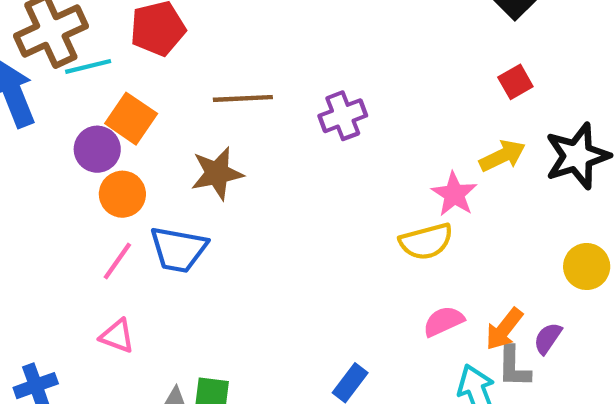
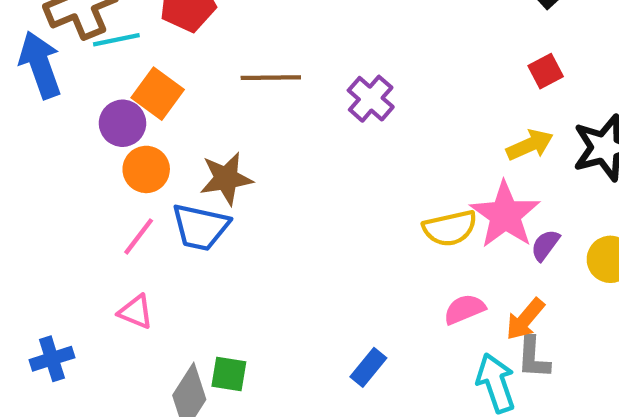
purple cross: (343, 116) -> (371, 99), turned -30
brown star: (217, 173) -> (226, 179), moved
pink star: (454, 194) -> (505, 215), moved, size x1.5
purple semicircle: (548, 338) -> (545, 245), moved

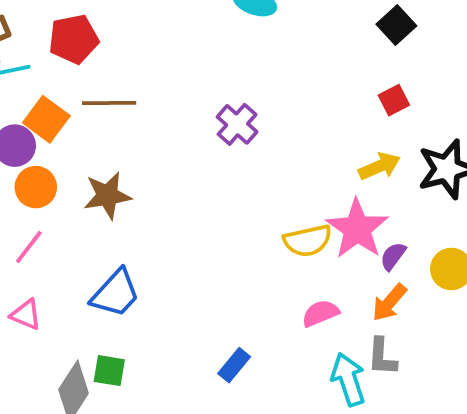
brown line: (271, 78) -> (109, 103), moved
blue trapezoid: (200, 227) -> (115, 293), moved, turned -60
orange arrow: (525, 319) -> (389, 303), moved

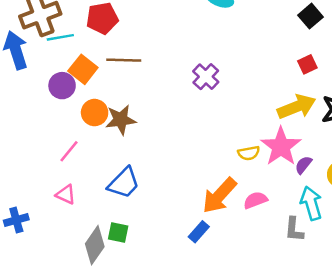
yellow arrow: (379, 166) -> (297, 107), size x1.4
orange circle: (36, 187) -> (95, 113), moved
yellow semicircle: (308, 241) -> (249, 153), size x0.7
orange arrow: (389, 303) -> (219, 196), moved, size x1.5
cyan arrow: (348, 379) -> (311, 203), moved

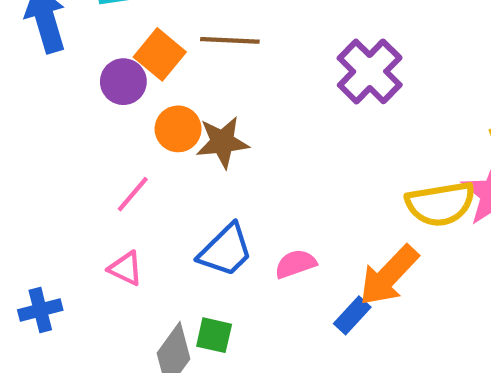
purple cross: (206, 77) -> (370, 71), size x1.4
yellow semicircle: (249, 153) -> (440, 204), size x1.8
pink semicircle: (255, 200) -> (295, 264), moved
blue rectangle: (199, 232) -> (352, 315), moved

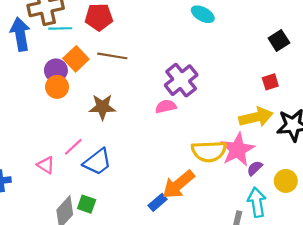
orange circle: (178, 129) -> (57, 87), moved
pink line: (133, 194) -> (73, 147), moved
pink semicircle: (295, 264) -> (166, 106), moved

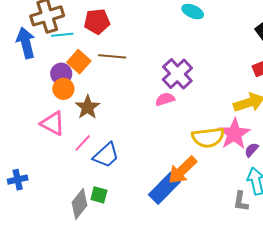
brown star: (102, 107) -> (88, 107), moved, turned -30
pink triangle: (46, 165) -> (53, 123), moved, size x1.5
blue rectangle: (158, 202) -> (164, 188), size x1.8

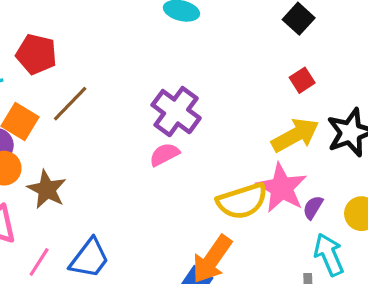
red pentagon: (97, 22) -> (36, 54), turned 30
brown line: (112, 56) -> (70, 104), turned -40
pink line: (83, 143) -> (39, 262), moved

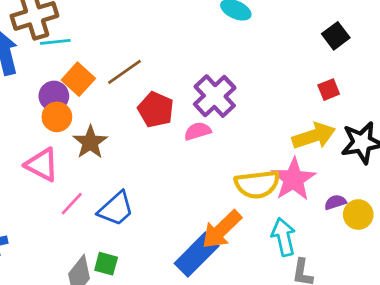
red pentagon: (36, 54) -> (156, 110), moved
purple semicircle: (313, 207) -> (335, 202), moved, turned 30
cyan arrow: (329, 255) -> (284, 237), moved

